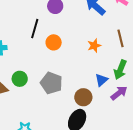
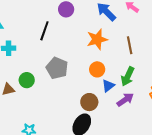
orange circle: (54, 42) -> (97, 69), moved
orange star: (94, 46) -> (97, 39), moved, size x1.5
gray pentagon: (51, 83) -> (57, 68), moved

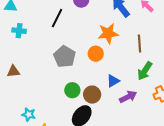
orange circle: (97, 69) -> (96, 54), moved
green arrow: (128, 76) -> (145, 71), moved
green circle: (27, 80) -> (72, 90), moved

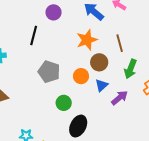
orange circle: (96, 54) -> (81, 76), moved
brown circle: (92, 95) -> (99, 62), moved

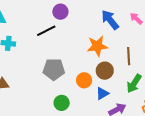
purple circle: (54, 12) -> (60, 12), moved
black line: (34, 36) -> (46, 31), turned 36
gray pentagon: (49, 72) -> (54, 69), turned -30

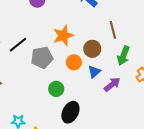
black line: (46, 31) -> (18, 45), moved
orange star: (97, 46) -> (63, 36), moved

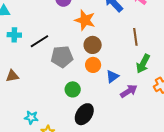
orange star: (63, 36) -> (85, 20), moved, turned 30
brown circle: (92, 49) -> (93, 45), moved

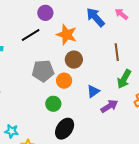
black line: (39, 41) -> (31, 35), moved
orange circle: (93, 65) -> (64, 81), moved

